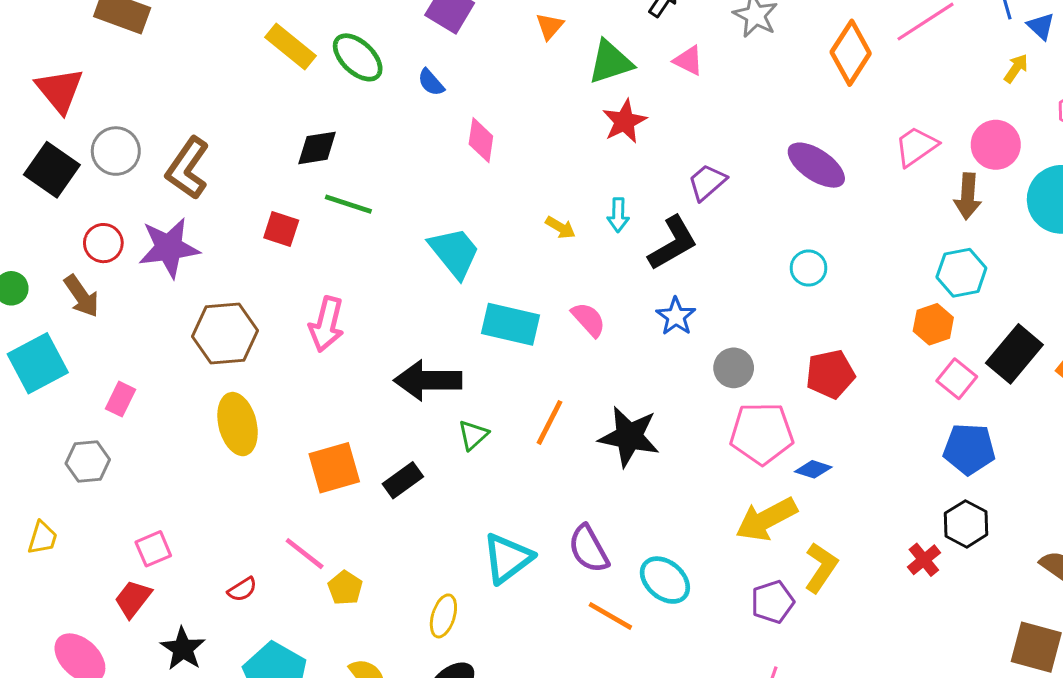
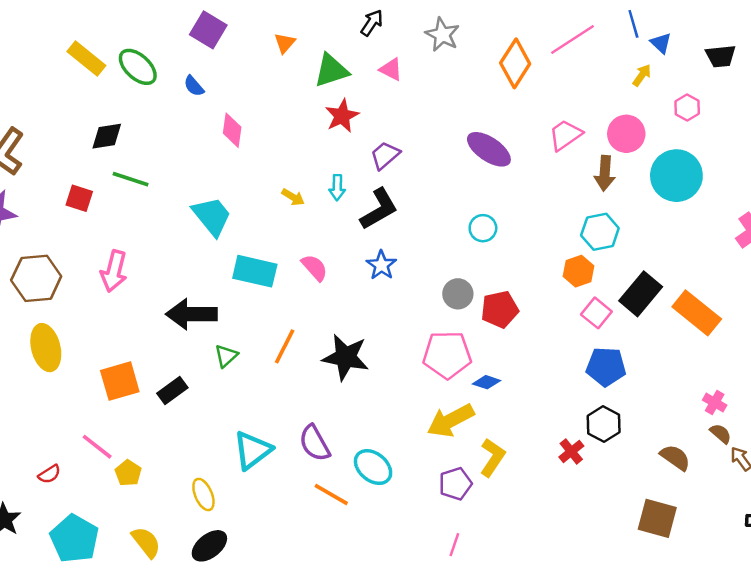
purple trapezoid: (707, 182) -> (385, 155), moved
gray circle: (734, 368) -> (458, 294), moved
yellow ellipse: (443, 616) -> (203, 494), turned -40

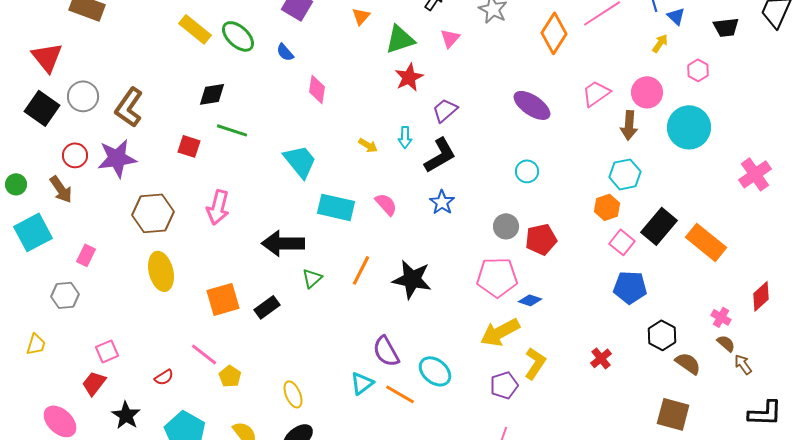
pink triangle: (391, 69) -> (450, 38), turned 45
black hexagon: (604, 424) -> (662, 335), moved
cyan triangle: (252, 450) -> (362, 383), moved, size x0.7

